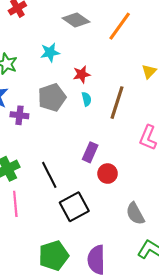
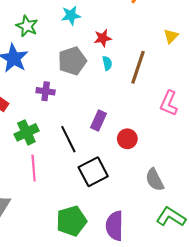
purple cross: (19, 115) -> (46, 91), moved
purple rectangle: (90, 152) -> (98, 120), moved

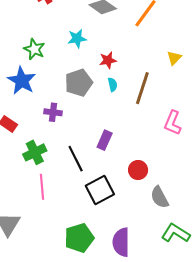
red circle: (127, 139) -> (138, 170), moved

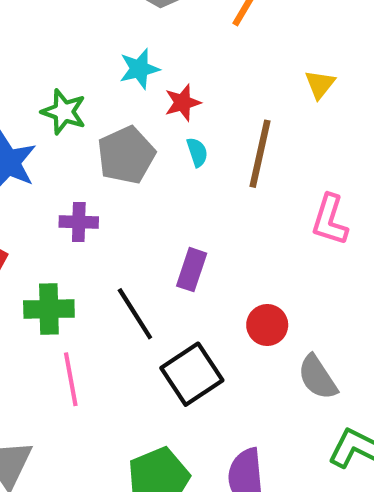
cyan star: (77, 39) -> (139, 69), moved
green star: (34, 49) -> (64, 112), moved
green cross: (35, 152) -> (49, 309), turned 30

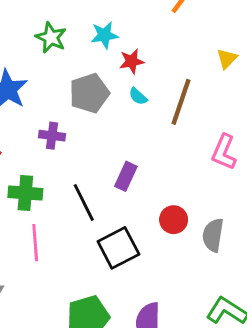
green star: (64, 112) -> (51, 38), moved
cyan semicircle: (197, 152) -> (138, 96), turned 144
gray semicircle: (318, 377) -> (213, 235), moved, turned 36

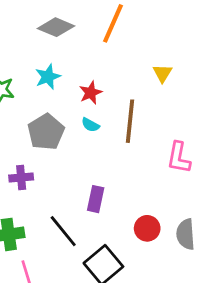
red star: (132, 61) -> (91, 93), moved

